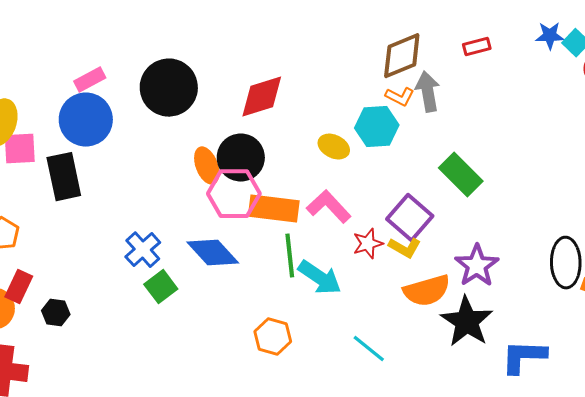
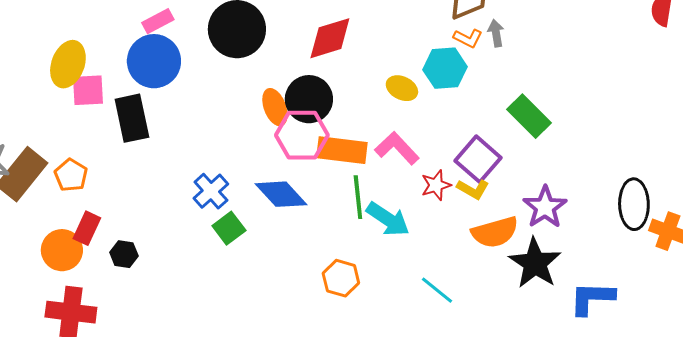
gray arrow: (428, 92) -> (496, 33), size x0.7

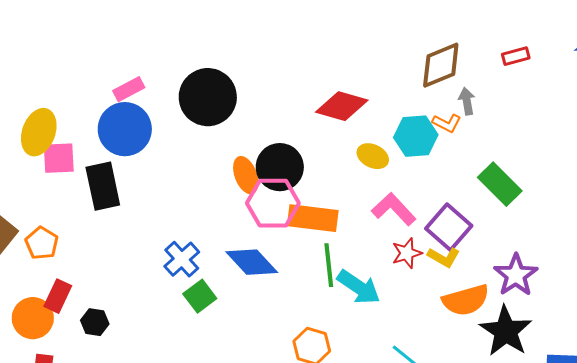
red diamond: (330, 38) -> (342, 106), moved, turned 33
orange L-shape: (468, 38) -> (447, 123), moved
pink L-shape: (397, 148) -> (394, 209), moved

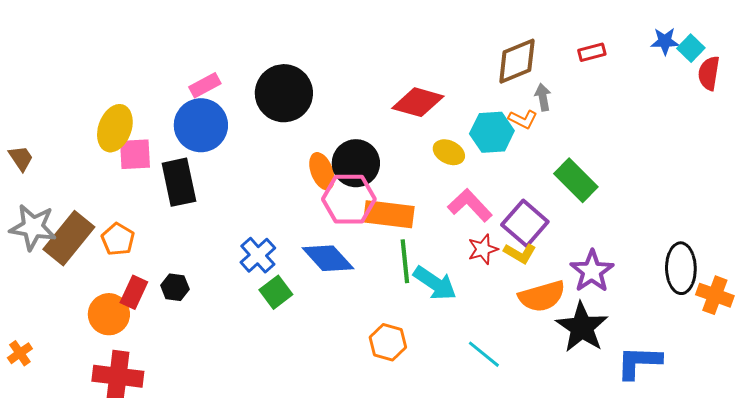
black hexagon: (95, 322) -> (175, 287), moved

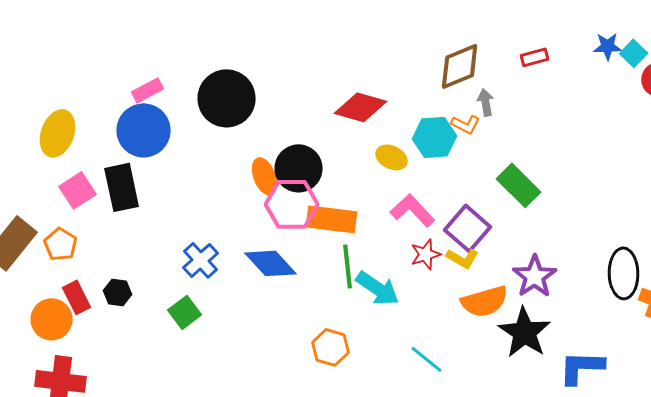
pink square: (135, 154) -> (78, 190), moved, turned -30
red rectangle: (134, 292) -> (77, 297), turned -52
green square: (276, 292) -> (185, 312), moved

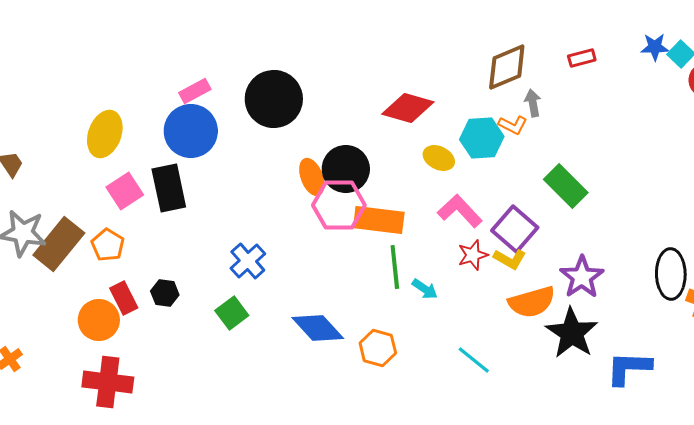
blue diamond: (271, 263) -> (318, 328), moved
cyan arrow: (378, 288) -> (425, 289), size x0.6

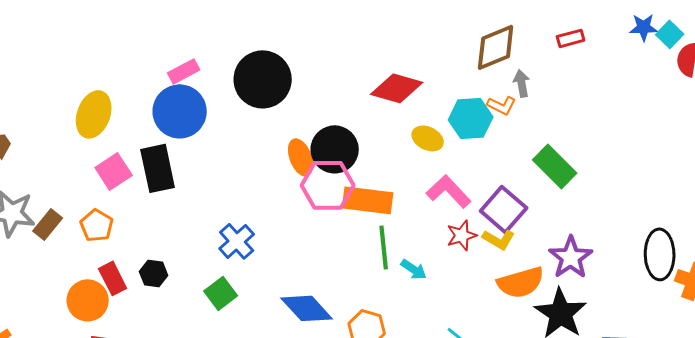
brown rectangle: (59, 244) -> (48, 224), size x0.6

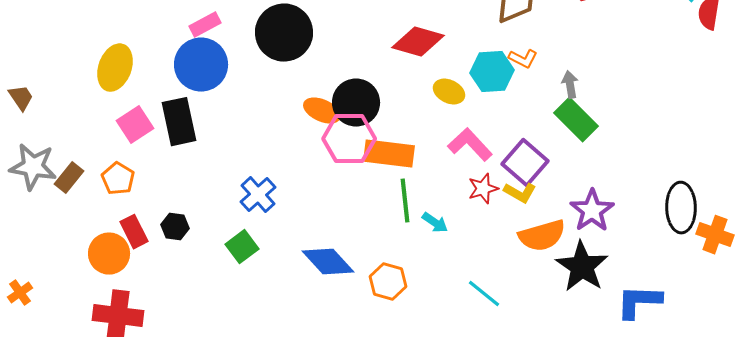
gray arrow: (522, 83) -> (570, 85), moved
orange ellipse: (301, 157) -> (322, 111), turned -45

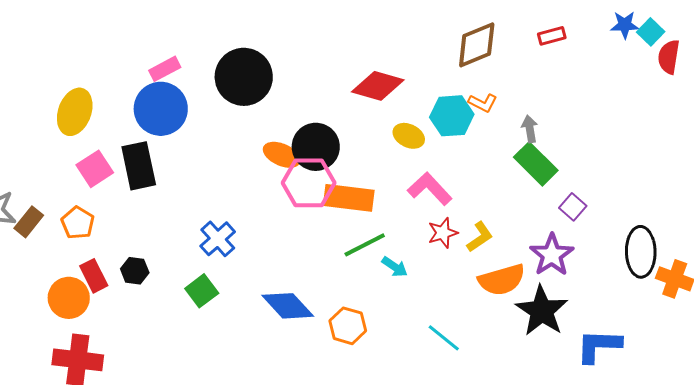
purple square: (525, 163) -> (573, 207), moved, size x0.6
yellow L-shape: (520, 193) -> (480, 237), turned -64
green line: (405, 201) -> (365, 245), turned 69

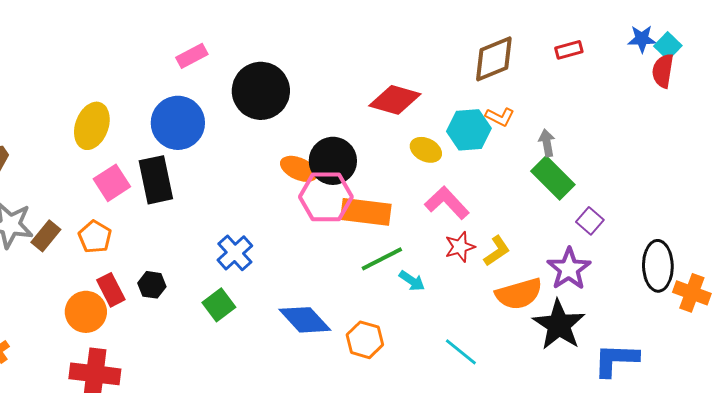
red semicircle: (669, 57) -> (663, 71), moved
pink rectangle: (165, 69) -> (192, 56), moved

